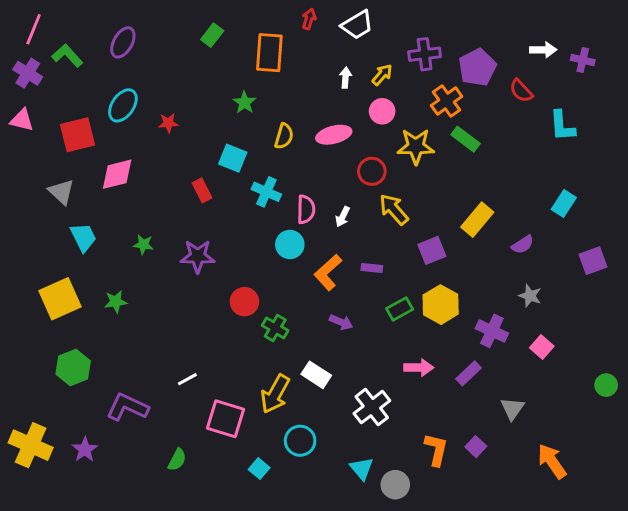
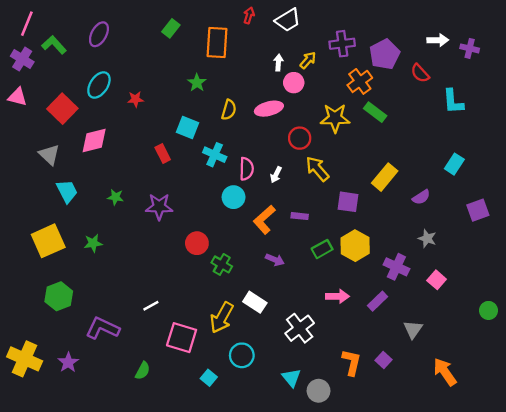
pink circle: (382, 111) -> (294, 83), moved
red square: (78, 135) -> (62, 109), turned -32
purple square: (432, 250) -> (348, 202), turned 30

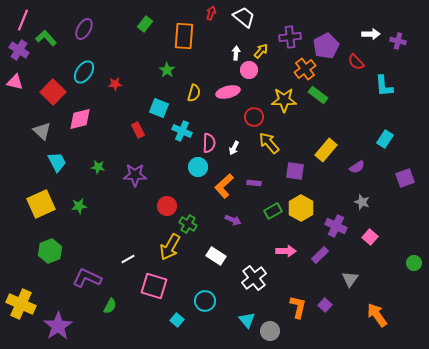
white trapezoid: (288, 20) -> (244, 17), turned -110
yellow arrow: (222, 318) -> (170, 247), moved
purple star: (68, 362) -> (58, 326), moved, size x1.6
green semicircle: (143, 371) -> (110, 306), moved

